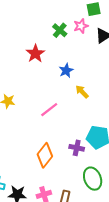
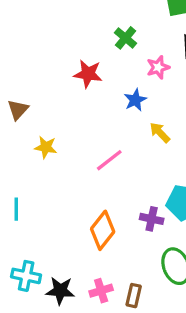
pink star: (81, 26) -> (158, 67), moved
red star: (35, 54) -> (88, 74), turned -30

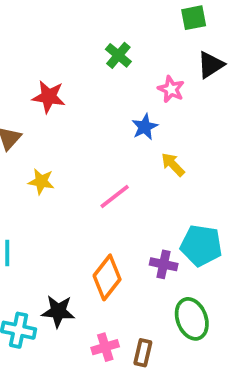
green cross: (126, 38) -> (118, 55), moved
pink star: (158, 67) -> (171, 89), turned -30
red star: (88, 74) -> (49, 97), moved
black star: (60, 291) -> (58, 311), moved

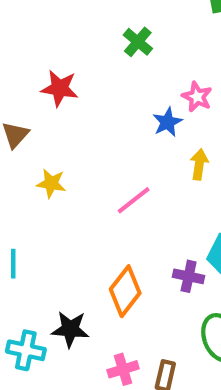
pink star: (171, 89) -> (197, 97), moved
yellow arrow: (173, 165) -> (199, 164), turned 52

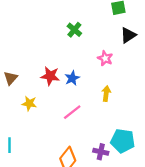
red star: (60, 88) -> (50, 76), moved
blue star: (167, 122) -> (72, 78), moved

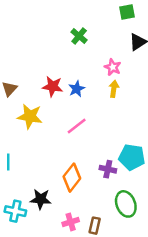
yellow arrow: (106, 94) -> (114, 89), moved
yellow star: (29, 103) -> (30, 116), size x1.5

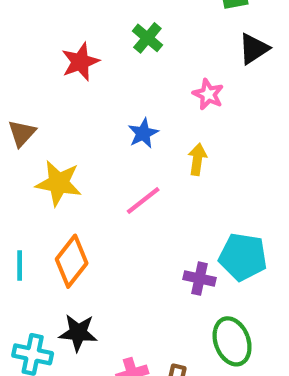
red star: (53, 86) -> (80, 62), moved, turned -30
yellow arrow: (114, 89) -> (197, 159), moved
orange diamond: (72, 178) -> (72, 261), moved

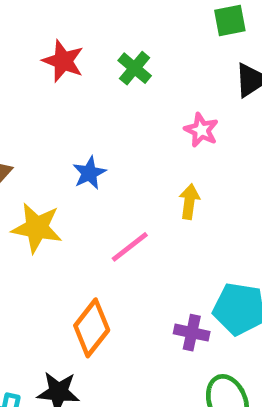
red star: (80, 62) -> (63, 61), moved, turned -30
blue star: (143, 133) -> (89, 173), moved
orange diamond: (72, 261) -> (92, 328), moved

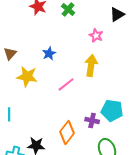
yellow arrow: (189, 202) -> (91, 65), size x1.5
orange diamond: (92, 328) -> (67, 132), moved

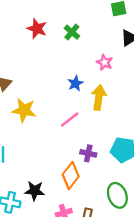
blue star: (49, 53) -> (75, 83), moved
purple cross: (92, 120) -> (88, 153), moved

